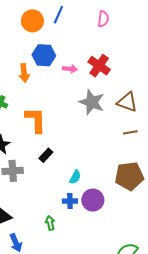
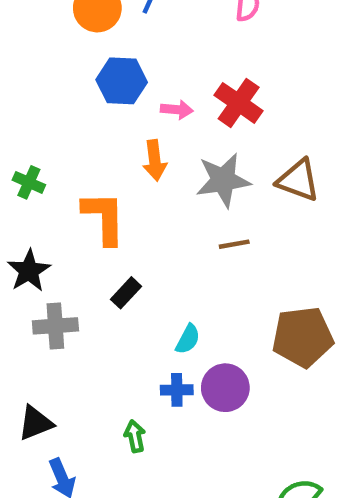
orange arrow: (24, 73) -> (155, 160), moved
gray star: (92, 102) -> (223, 180), turned -30
brown line: (130, 132) -> (234, 244), moved

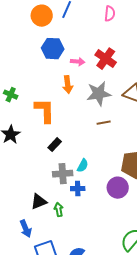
gray cross: (55, 326) -> (63, 174), moved
purple circle: (225, 388) -> (118, 188), moved
black triangle: (36, 423) -> (39, 202), moved

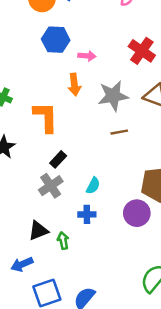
red cross: (106, 59) -> (142, 51), moved
gray cross: (63, 174) -> (51, 186), moved, turned -30
blue arrow: (26, 229) -> (22, 264), turned 90

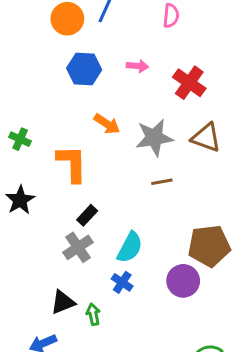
pink arrow: (87, 56) -> (137, 66), moved
orange arrow: (74, 85) -> (107, 124), turned -50
cyan semicircle: (93, 186) -> (130, 247), size x1.5
blue cross: (87, 214) -> (122, 282), turned 35

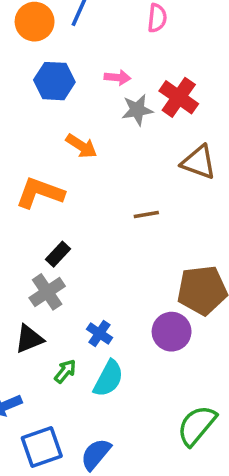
gray star: (154, 138) -> (137, 110), moved, size x0.7
orange L-shape: (72, 164) -> (40, 193), turned -69
cyan semicircle: (130, 247) -> (108, 379), moved
black triangle: (63, 302) -> (29, 339), moved
green arrow: (93, 314) -> (65, 371), turned 50

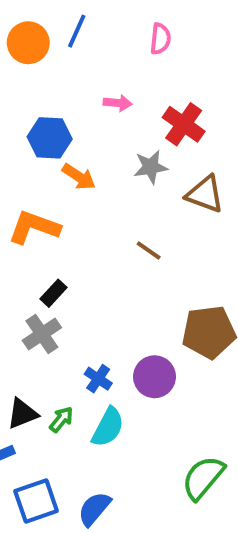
blue hexagon: (54, 81) -> (50, 138), moved
gray star: (137, 110) -> (151, 167), moved
brown line: (146, 214) -> (149, 250), turned 45
purple circle: (172, 332) -> (154, 377), moved
black triangle: (29, 339) -> (22, 414), moved

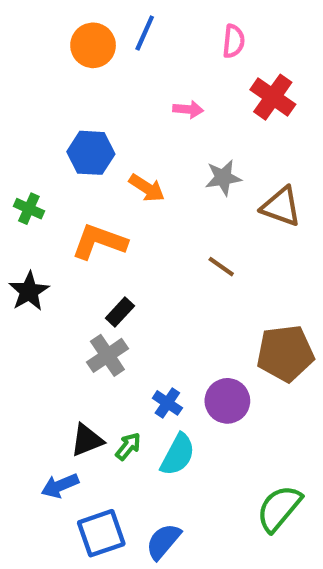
red cross: (184, 124) -> (273, 97), moved
blue hexagon: (50, 138) -> (91, 153), moved

